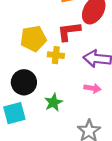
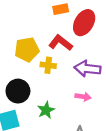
red L-shape: (69, 31) -> (61, 43), turned 45

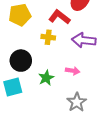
yellow pentagon: (27, 50) -> (20, 15), moved
pink arrow: (83, 97) -> (73, 71), moved

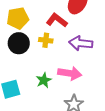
black circle: (21, 61) -> (19, 43), moved
pink arrow: (73, 71) -> (70, 73), size x1.6

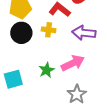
pink arrow: (70, 73) -> (73, 63), turned -35

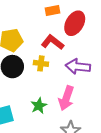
pink arrow: (73, 63) -> (66, 98), turned 135

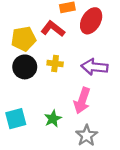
red L-shape: (53, 42) -> (53, 29), moved
green star: (39, 106) -> (53, 119), moved

